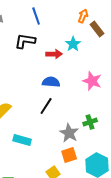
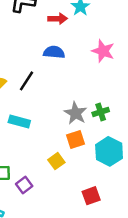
black line: (46, 106) -> (27, 81), moved
green cross: (90, 122) -> (101, 112), moved

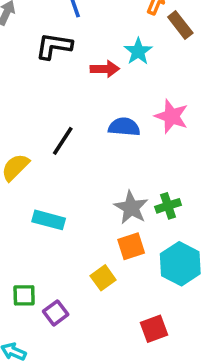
blue semicircle: (54, 52) -> (124, 127), moved
black line: (27, 81) -> (63, 141), moved

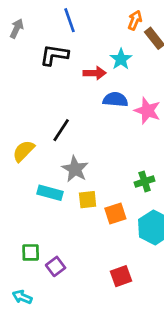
blue semicircle: (124, 127) -> (115, 99), moved
gray star: (131, 208) -> (75, 169), moved
yellow square: (103, 278) -> (88, 200), moved, turned 30
red square: (154, 329) -> (121, 276), moved

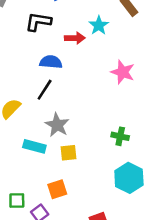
blue semicircle: (115, 99) -> (51, 62), moved
green cross: (145, 182) -> (120, 136), turned 30
orange square: (115, 214) -> (57, 189), moved

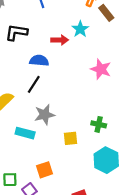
black L-shape: (38, 22) -> (16, 32), moved
gray star: (57, 125) -> (45, 115), turned 30
yellow square: (68, 153) -> (71, 138), moved

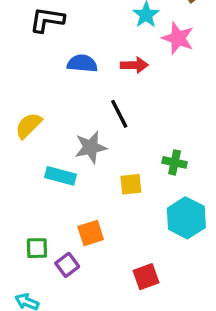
red arrow: (60, 40) -> (134, 65), moved
pink star: (101, 69) -> (178, 38), moved
black line: (34, 84) -> (119, 114), moved, turned -60

